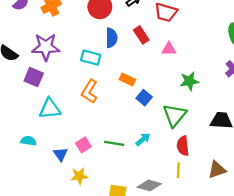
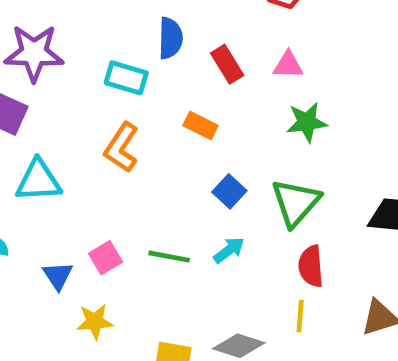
red rectangle: (141, 35) -> (227, 64), moved
green star: (189, 81) -> (307, 122), moved
blue square: (144, 98) -> (229, 191), moved

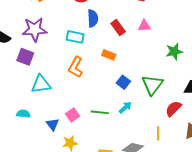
green star: (307, 122) -> (174, 51), moved
red semicircle: (311, 266) -> (173, 109), moved, turned 54

